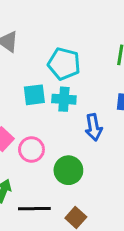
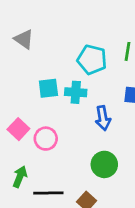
cyan pentagon: (64, 64) -> (92, 60), moved
green circle: (68, 170) -> (104, 164), moved

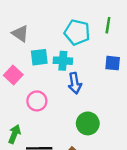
gray triangle: (24, 39) -> (20, 34), moved
blue arrow: (103, 118) -> (75, 83), moved
pink square: (18, 129) -> (13, 75), moved

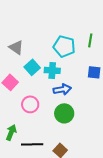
cyan square: (39, 57) -> (32, 67), turned -35
blue arrow: (75, 83) -> (62, 89), turned -90
green circle: (88, 123) -> (64, 113), moved

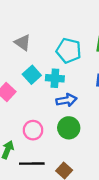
gray triangle: (16, 47) -> (23, 43), moved
pink circle: (30, 104) -> (33, 130), moved

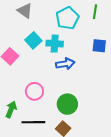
cyan pentagon: (69, 51) -> (67, 18), turned 30
green circle: (69, 128) -> (67, 104), moved

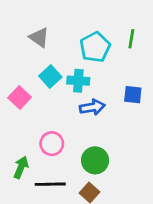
blue square: (99, 46) -> (133, 95), moved

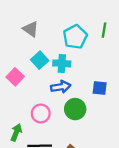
blue square: (133, 95) -> (100, 88), moved
blue arrow: (92, 107) -> (61, 87), moved
green circle: (95, 160) -> (75, 109), moved

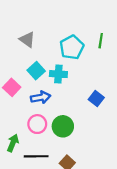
blue arrow: (61, 87) -> (41, 97), moved
blue square: (100, 88) -> (96, 98), turned 32
green circle: (75, 109) -> (63, 126), moved

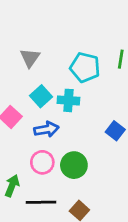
gray triangle: (27, 40) -> (30, 58), turned 30
cyan pentagon: (72, 47) -> (85, 67), turned -30

